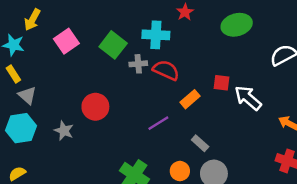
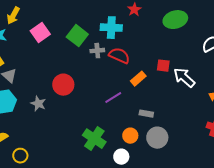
gray rectangle: (200, 143) -> (146, 114), turned -32

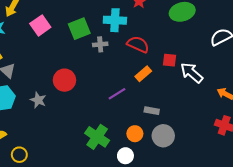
green square: (77, 36) -> (79, 29), turned 30
red semicircle: (119, 56) -> (138, 44), moved

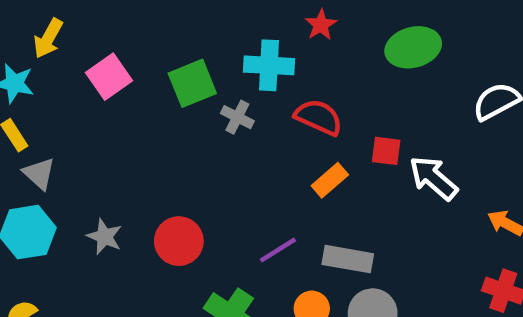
gray cross: (100, 44) -> (237, 117), turned 32
red circle: (64, 80) -> (179, 241), moved
purple line: (117, 94) -> (278, 250), moved
gray rectangle: (152, 111) -> (348, 259), size x1.5

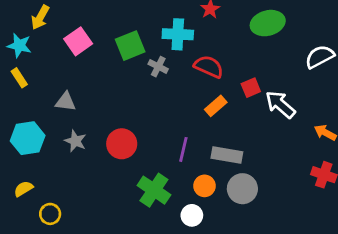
red square: (386, 151) -> (251, 88), turned -30
gray triangle: (39, 173) -> (66, 102), moved, turned -35
purple line: (278, 250) -> (183, 149), turned -45

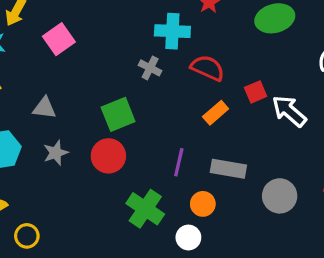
green square: (130, 46) -> (118, 114), moved
gray star: (75, 141) -> (56, 153), turned 30
gray circle: (242, 189) -> (280, 196), moved

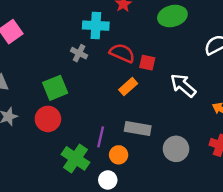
red square: (256, 92) -> (147, 63), moved, turned 35
purple line: (179, 162) -> (101, 137), moved

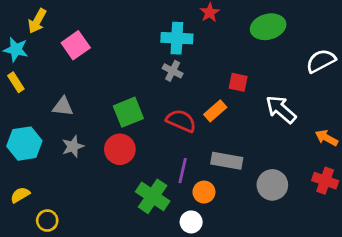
gray cross: (79, 53) -> (173, 71), moved
red semicircle: (122, 53) -> (181, 121), moved

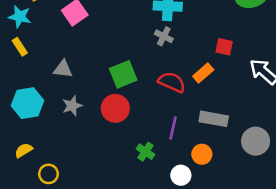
orange circle: (204, 192) -> (202, 154), moved
green cross: (153, 196) -> (145, 152), size x0.6

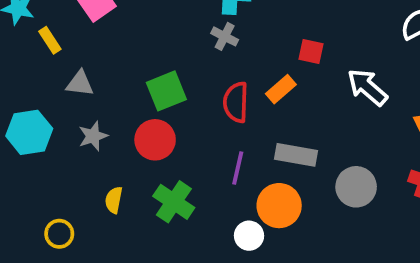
yellow rectangle: (20, 47) -> (50, 40), moved
red semicircle: (172, 82) -> (236, 102), turned -112
yellow semicircle: (24, 150) -> (114, 200), moved, turned -48
green cross: (145, 152) -> (174, 202), moved, size x1.5
orange circle: (202, 154) -> (279, 206), size x1.5

